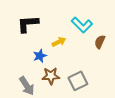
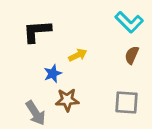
cyan L-shape: (82, 25) -> (129, 22), moved
gray square: (78, 81) -> (126, 102), moved, turned 30

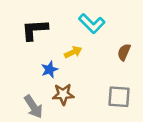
cyan L-shape: (129, 22) -> (92, 24), moved

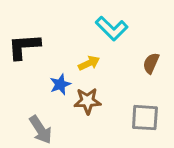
black L-shape: (35, 30) -> (24, 47), moved
brown star: (63, 94) -> (87, 101), moved

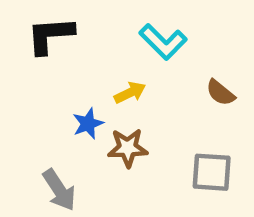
black L-shape: (24, 47) -> (50, 35), moved
brown semicircle: (151, 63) -> (220, 93), turned -75

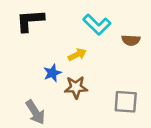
brown semicircle: (220, 93) -> (131, 40), moved, turned -36

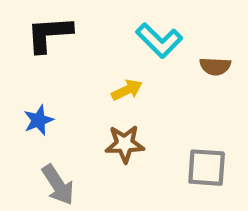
blue star: (52, 73) -> (38, 120), moved

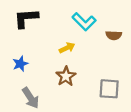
brown star: (125, 144) -> (66, 76), turned -30

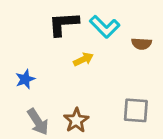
black L-shape: (26, 18) -> (63, 24), moved
brown star: (66, 76) -> (76, 120), moved

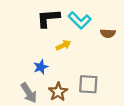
blue star: (25, 79) -> (41, 67), moved
gray square: (136, 110) -> (88, 84), moved

